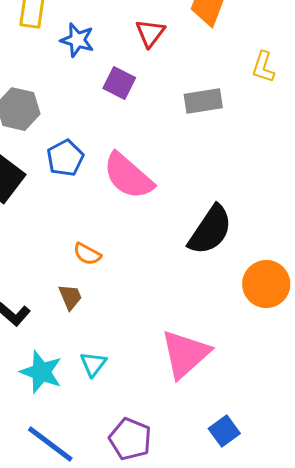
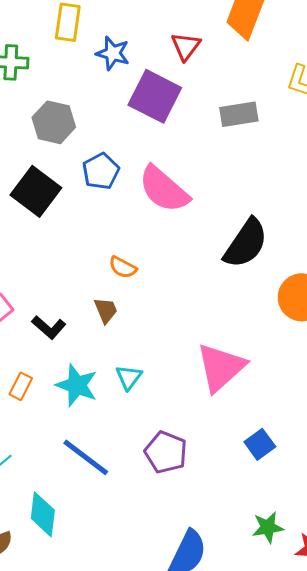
purple square: (119, 83) -> (155, 96), size x1.6

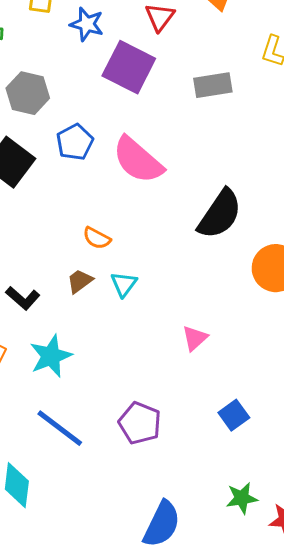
brown trapezoid: (106, 310) -> (80, 281), turned -104
pink triangle: (221, 367) -> (195, 338), size x0.5
cyan triangle: (129, 377) -> (124, 284), moved
cyan star: (77, 385) -> (51, 356), turned 30

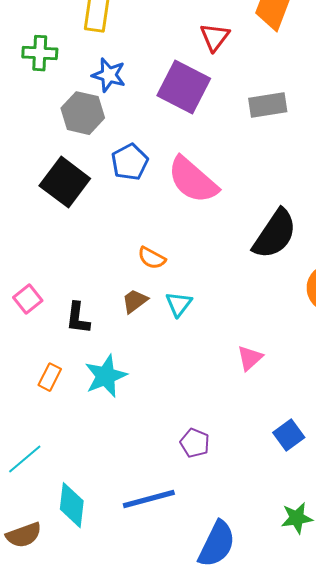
blue star: (87, 24) -> (109, 75), moved
black L-shape: (23, 298) -> (78, 318), turned 56
purple pentagon: (140, 423) -> (195, 443), size x0.7
blue line: (60, 428) -> (149, 499), moved, turned -52

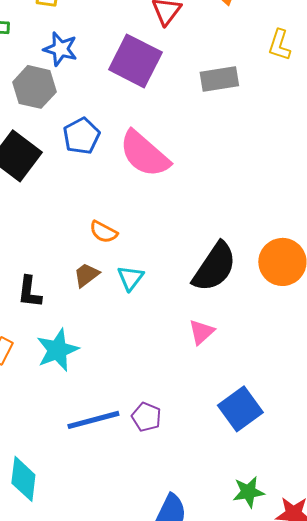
black semicircle: (275, 234) -> (214, 267), moved
blue square: (289, 435) -> (240, 409), size x1.4
blue line: (149, 499) -> (93, 420), moved

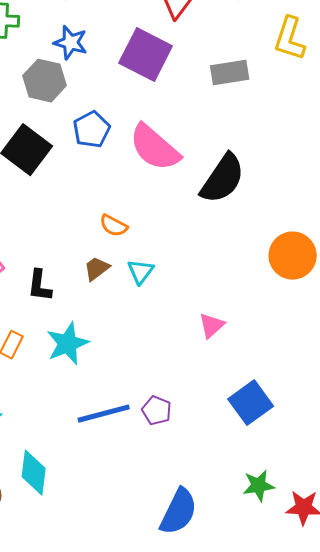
yellow L-shape: (279, 45) -> (290, 39), size x1.4
black semicircle: (214, 267) -> (223, 179), moved

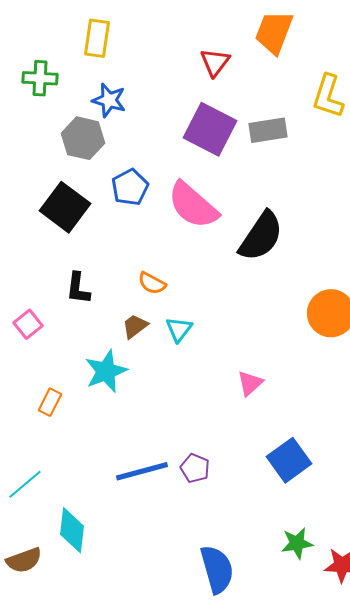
purple square: (146, 55) -> (210, 129), moved
black L-shape: (40, 286) -> (78, 288), moved
cyan star: (68, 344) -> (106, 371), moved
blue semicircle: (179, 512) -> (217, 569), turned -42

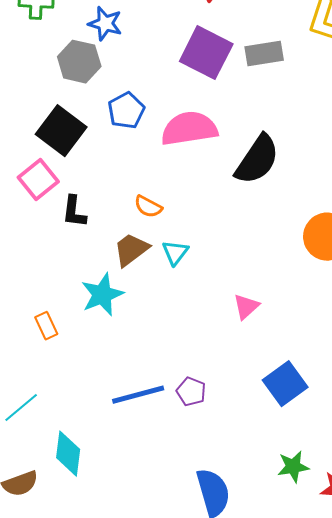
pink semicircle: (193, 205) -> (189, 129), turned 130
pink square: (28, 324) -> (38, 180), moved, size x1.4
brown trapezoid: (135, 326) -> (131, 250), size x1.4
orange rectangle: (50, 402) -> (46, 326), turned -52

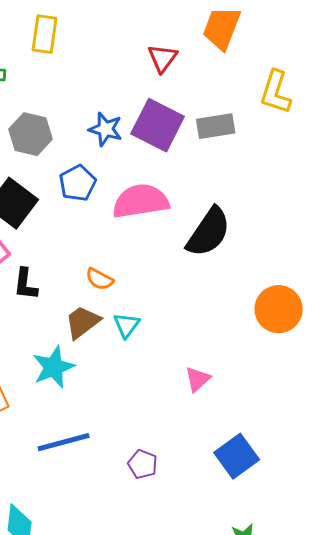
blue star: (105, 24) -> (106, 129), moved
blue line: (138, 395) -> (64, 442), moved

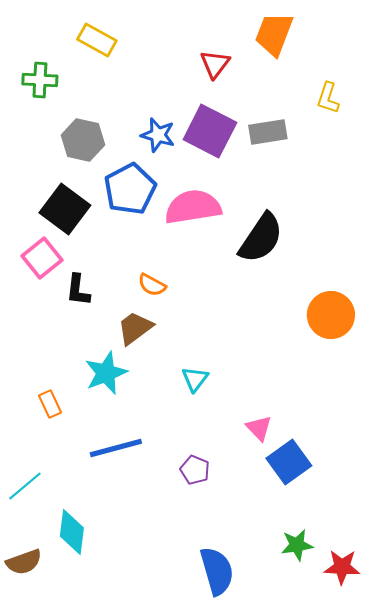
yellow rectangle: (45, 34) -> (97, 40), turned -69
yellow L-shape: (276, 92) -> (328, 98), size x0.7
blue pentagon: (78, 183) -> (130, 189), size x1.4
cyan triangle: (127, 325) -> (195, 379), moved
pink triangle: (198, 379) -> (259, 428), moved, turned -32

